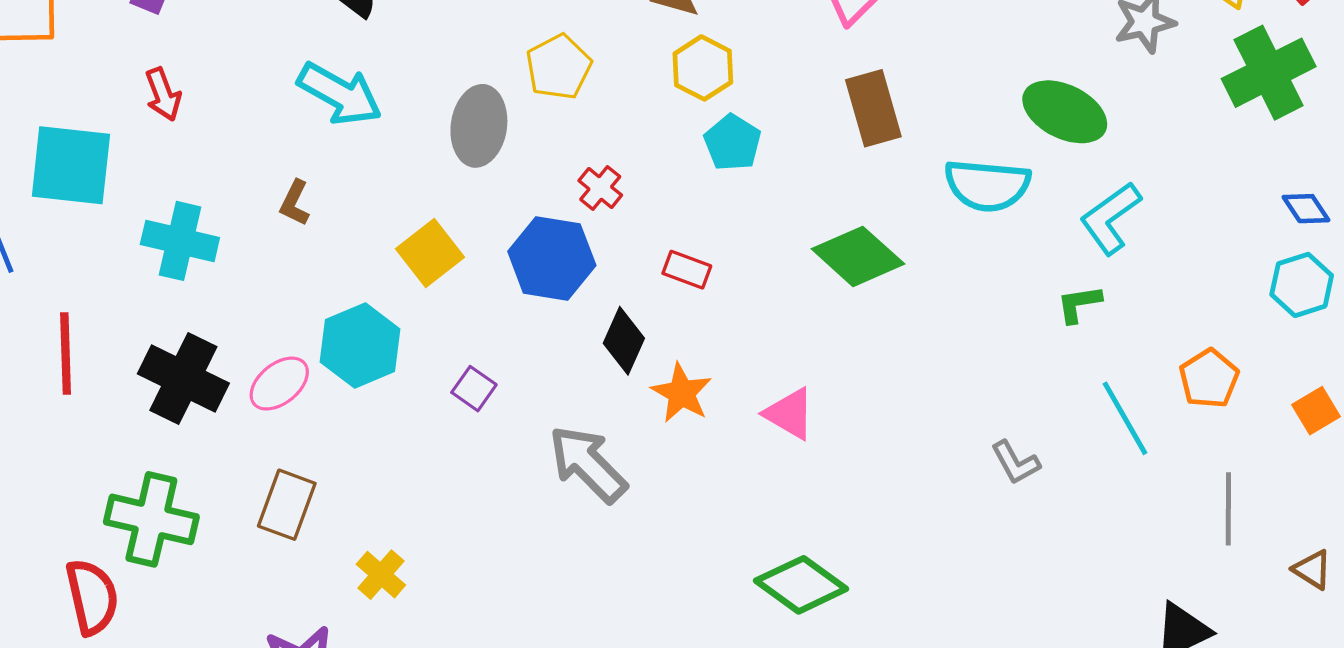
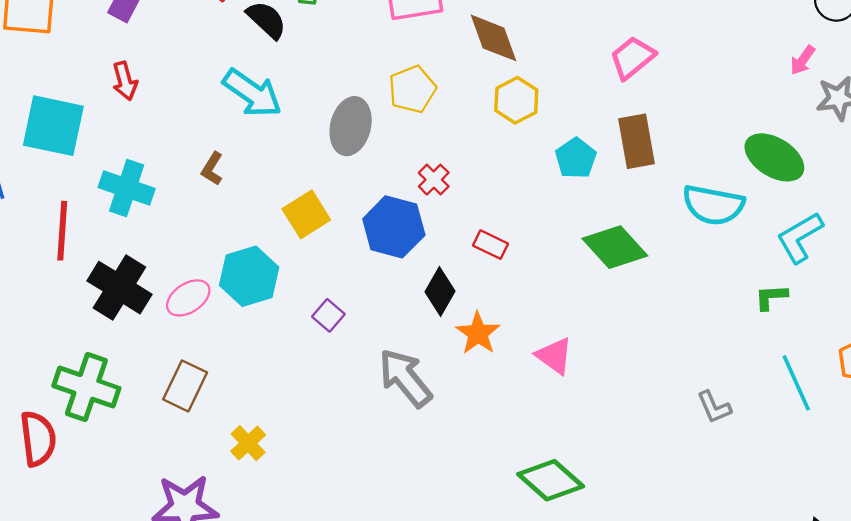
cyan pentagon: (732, 143) -> (576, 158), moved
red line: (66, 353) -> (62, 231), moved

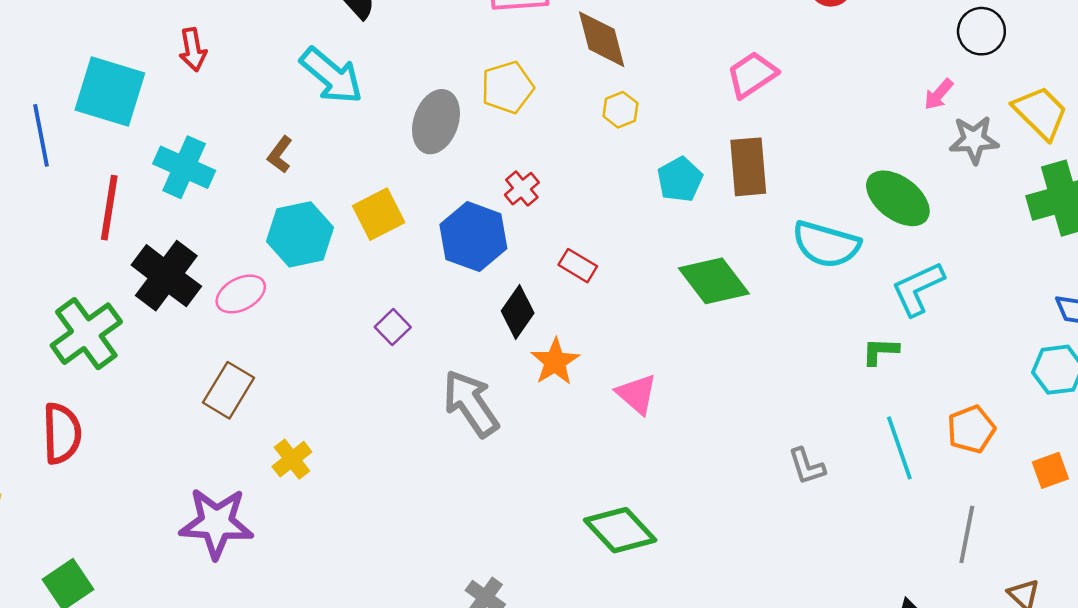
yellow hexagon: (516, 100) -> (620, 110), size x0.7
cyan hexagon: (249, 276) -> (300, 234), moved
green cross: (86, 387) -> (86, 334), moved, turned 30

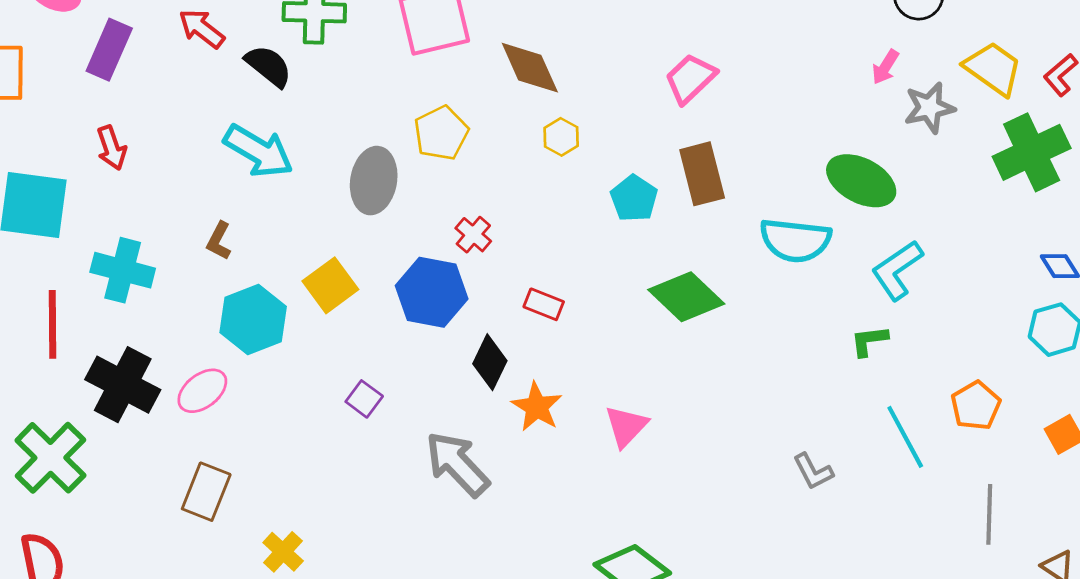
pink triangle: (637, 394) -> (626, 426), turned 42

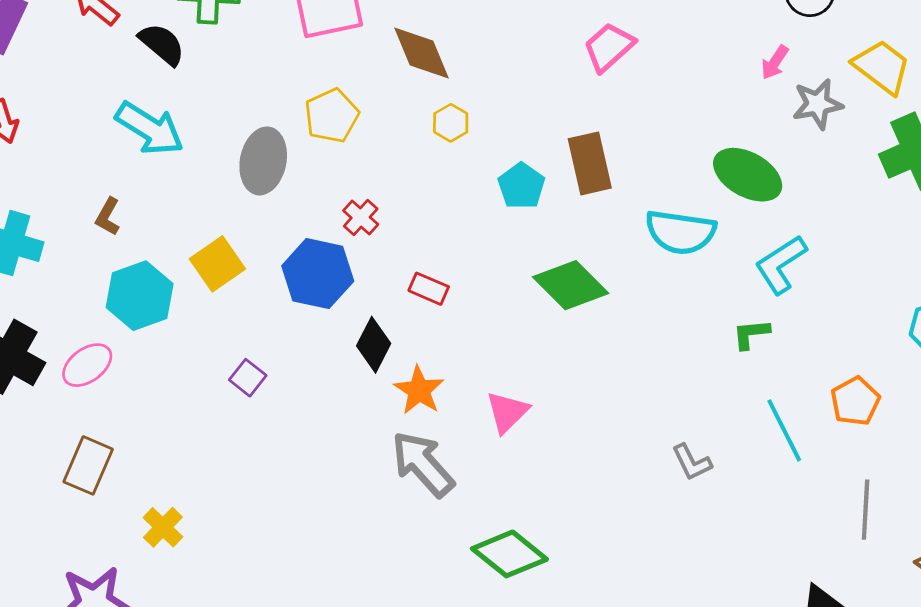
pink trapezoid: (690, 79) -> (609, 47), moved
gray arrow: (457, 464) -> (423, 464), moved

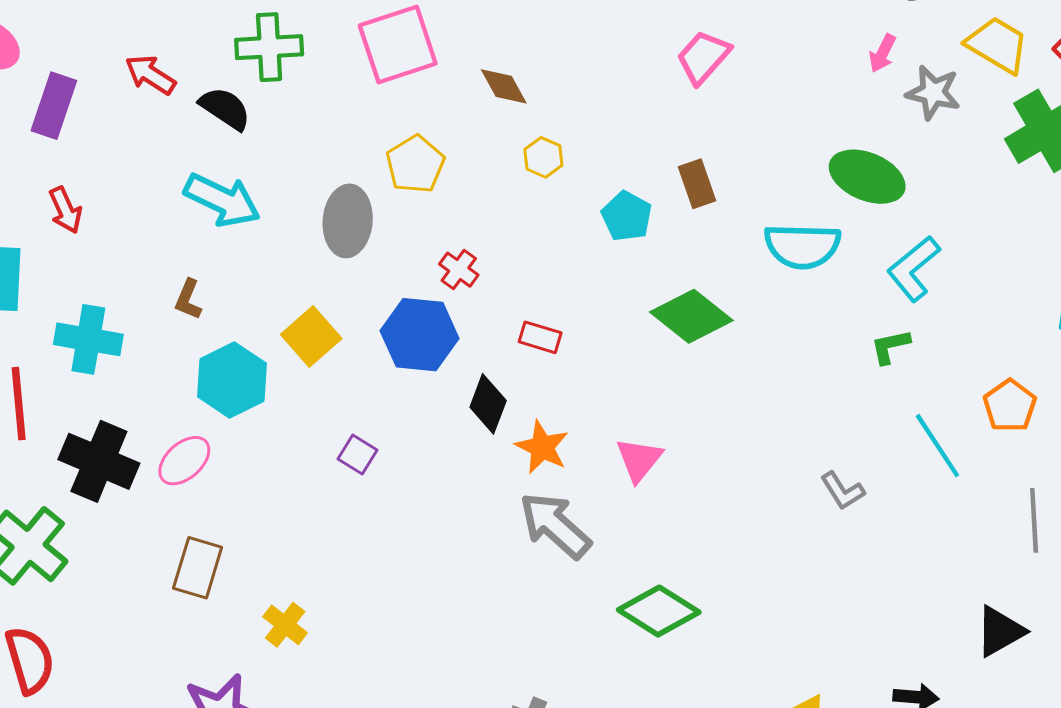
brown diamond: (422, 53) -> (504, 86), size x0.7
gray star: (817, 104) -> (933, 93), turned 30
brown rectangle: (590, 163) -> (697, 184), size x0.7

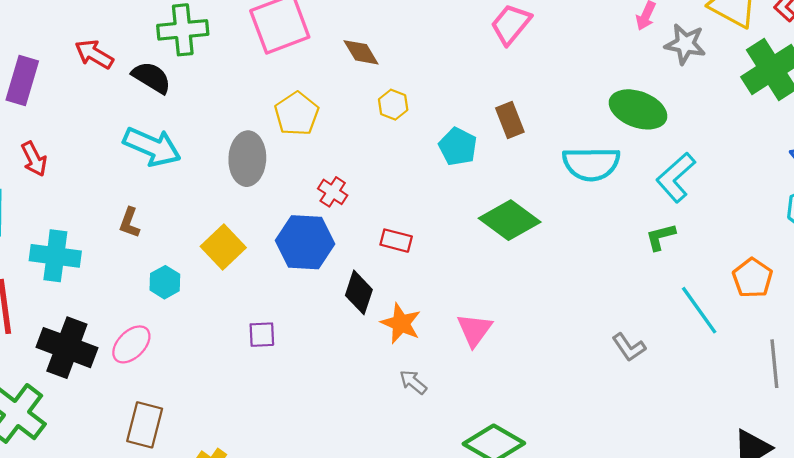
cyan hexagon: (232, 380) -> (165, 282), size x0.6
purple square: (357, 455) -> (262, 335), turned -32
gray arrow: (555, 525) -> (413, 382), size x0.5

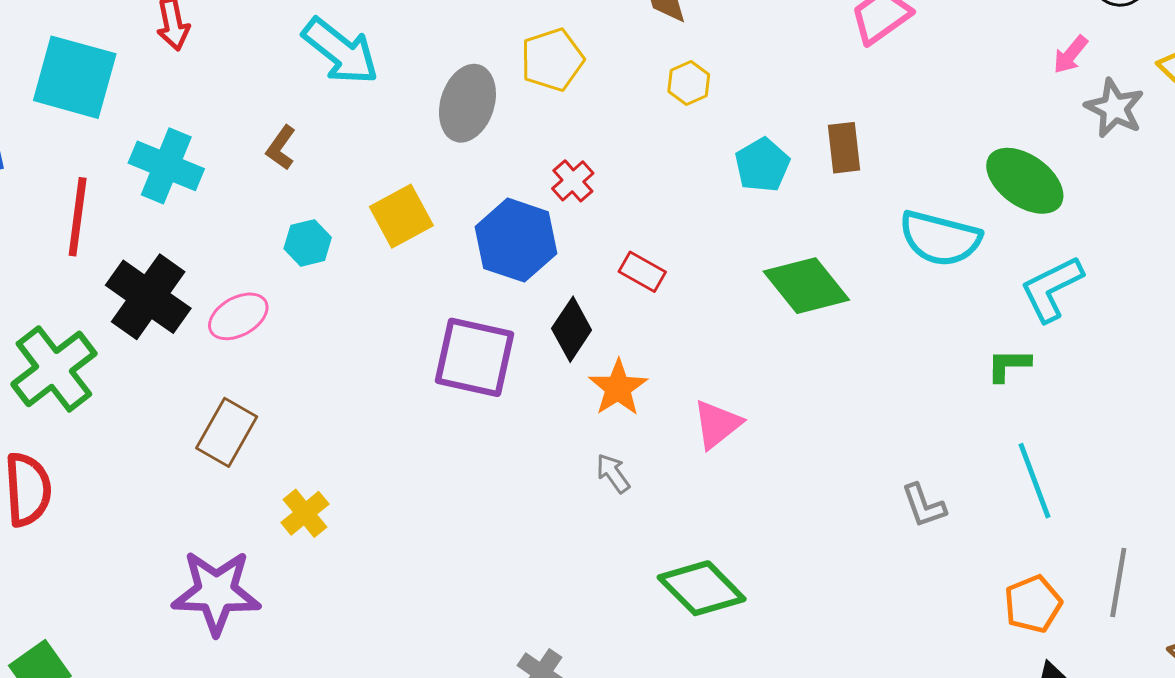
orange pentagon: (753, 278) -> (1033, 604), moved
purple square: (262, 335) -> (474, 357), moved, size x2.0

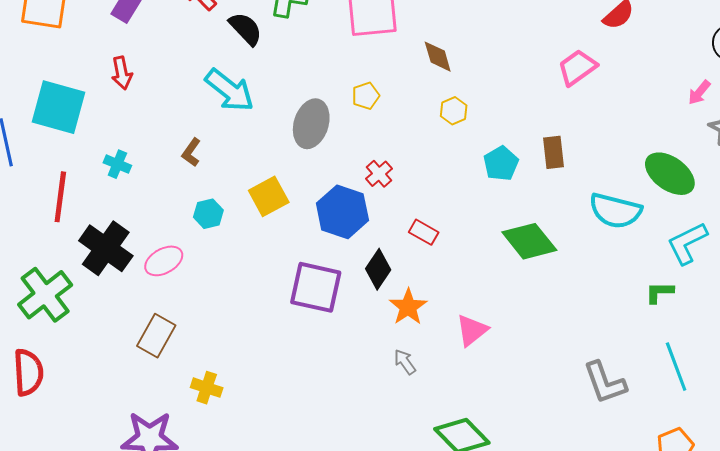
yellow pentagon: (552, 60) -> (366, 96), size x0.7
cyan cross: (166, 166) -> (117, 164), size x0.6
gray L-shape: (924, 506) -> (605, 383), size x1.5
yellow cross: (305, 513) -> (207, 388), turned -32

